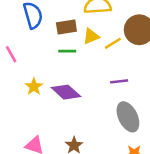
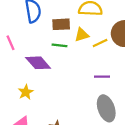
yellow star: (34, 87) -> (26, 92), moved
purple diamond: (66, 92) -> (38, 63), moved

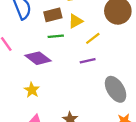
yellow line: (100, 43) -> (93, 38), moved
purple line: (102, 77) -> (88, 61), moved

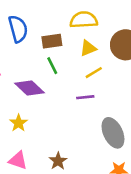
yellow triangle: (76, 21) -> (88, 48), moved
green line: (56, 36) -> (52, 66), turned 63

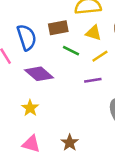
blue semicircle: (18, 29) -> (27, 37), moved
yellow triangle: (88, 48) -> (93, 33), turned 42
green line: (52, 66) -> (71, 51), moved, turned -35

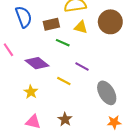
blue semicircle: (27, 37) -> (24, 17), moved
yellow line: (100, 56) -> (64, 81), moved, turned 64
purple line: (93, 80) -> (82, 67), turned 40

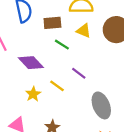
yellow star: (31, 92) -> (33, 94), moved

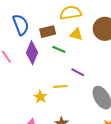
purple diamond: (31, 63) -> (32, 53), moved, turned 75
yellow line: (57, 86) -> (60, 86), turned -32

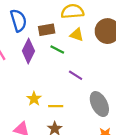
yellow line: (60, 86) -> (56, 106), moved

